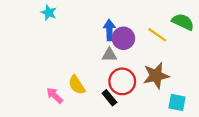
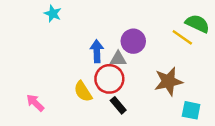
blue arrow: (109, 30) -> (97, 51), moved
yellow line: (157, 35) -> (182, 37), moved
red circle: (122, 81) -> (109, 79), moved
pink arrow: (55, 95) -> (35, 103), moved

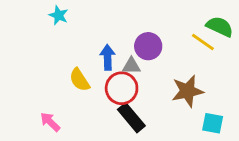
yellow semicircle: (83, 91) -> (80, 80), moved
pink arrow: (35, 103) -> (50, 122), moved
black rectangle: (118, 105) -> (131, 118), size x1.5

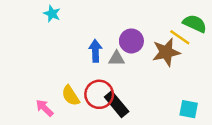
yellow semicircle: (80, 80) -> (71, 96), moved
red circle: (122, 88) -> (99, 94), moved
brown star: (187, 91) -> (166, 52), moved

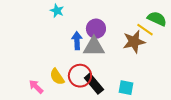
cyan star: (52, 14) -> (57, 11), moved
purple circle: (131, 41) -> (96, 29), moved
gray triangle: (117, 58) -> (94, 47), size x1.6
cyan square: (189, 109) -> (126, 88), moved

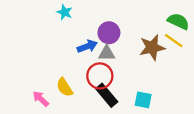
yellow line: (145, 30) -> (174, 41), moved
blue arrow: (77, 41) -> (87, 46), turned 72
gray triangle: (94, 47) -> (107, 53), size x0.7
red circle: (80, 76) -> (100, 76), moved

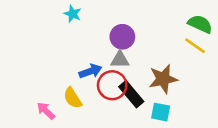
blue arrow: (87, 46) -> (90, 71), moved
brown star: (152, 48) -> (163, 79), moved
black rectangle: (107, 95) -> (131, 94), moved

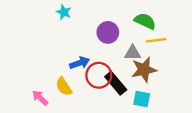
green semicircle: (200, 24) -> (145, 21), moved
yellow line: (195, 46) -> (156, 40), moved, turned -42
gray triangle: (120, 60) -> (133, 53), moved

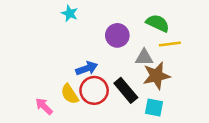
red circle: (99, 75) -> (94, 90), moved

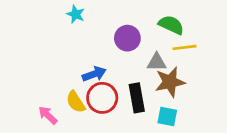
black rectangle: (126, 90) -> (137, 98), turned 30

